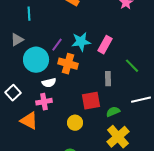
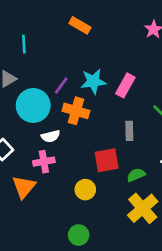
orange triangle: (29, 121) -> (24, 187), turned 42

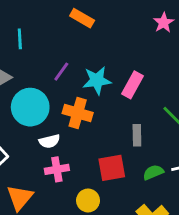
purple line: (61, 85) -> (61, 72), moved
pink cross: (44, 162) -> (57, 169), moved
green semicircle: (136, 175) -> (153, 172), moved

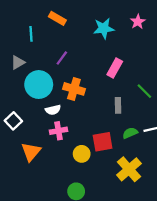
orange rectangle: (82, 18) -> (57, 18), moved
cyan star: (97, 80) -> (104, 28), moved
red square: (112, 168) -> (103, 142), moved

